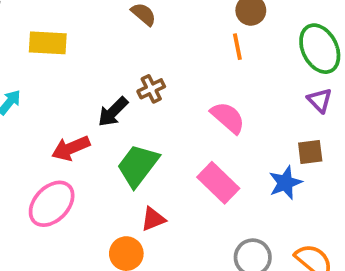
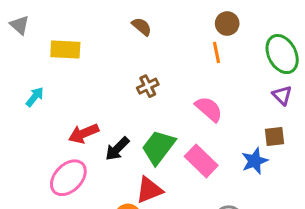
black arrow: (113, 112) -> (117, 149), moved
green trapezoid: (138, 165) -> (158, 147), moved
red triangle: (153, 219) -> (149, 190), size x1.4

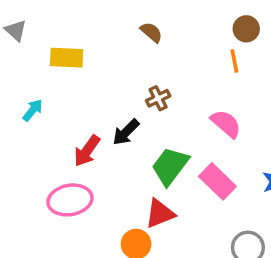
red arrow: (84, 133) -> (87, 151), turned -32
black arrow: (117, 149) -> (126, 132), moved
pink ellipse: (68, 178) -> (70, 200), turned 36

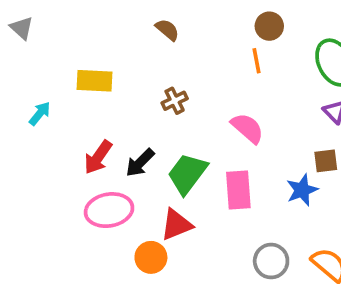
yellow rectangle: (67, 58) -> (94, 81), moved
black arrow: (126, 132) -> (140, 163), moved
pink rectangle: (217, 181) -> (238, 190), turned 42
pink ellipse: (70, 200) -> (109, 210), moved

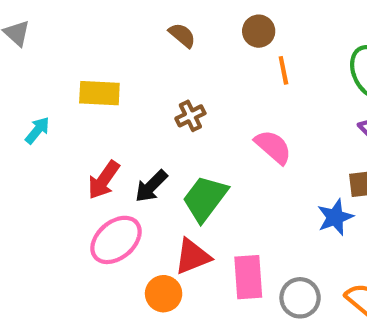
brown circle: (269, 26) -> (259, 31), moved
pink rectangle: (238, 190) -> (248, 277), moved
pink ellipse: (109, 210) -> (116, 240), turned -30

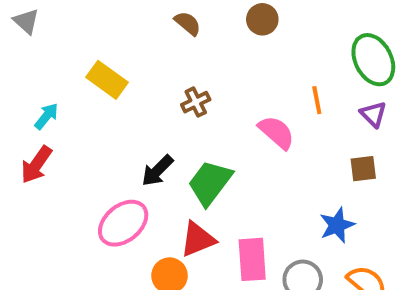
orange line: (283, 70) -> (317, 100), moved
yellow rectangle: (99, 93) -> (107, 80), turned 33
red arrow: (104, 180) -> (36, 165), moved
blue star: (335, 217) -> (337, 225), moved

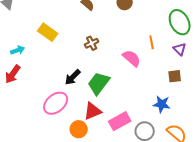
cyan arrow: (46, 116) -> (18, 50), turned 32
blue star: (337, 225) -> (162, 104), turned 30
pink rectangle: (252, 259) -> (120, 121), turned 65

